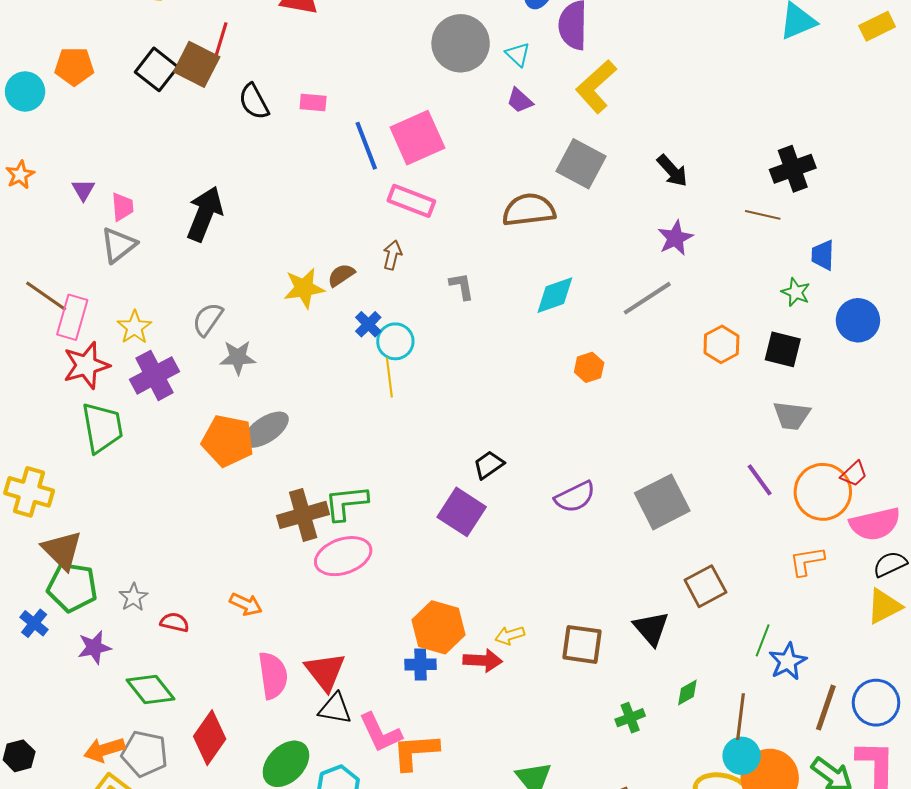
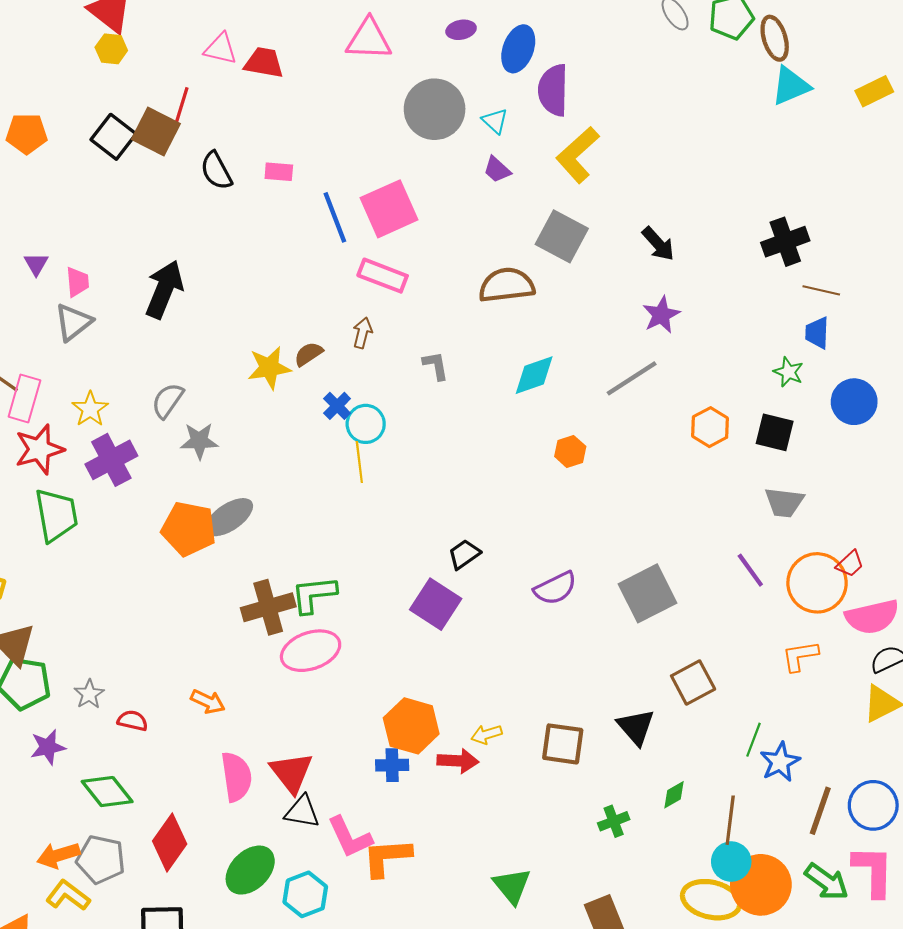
brown line: (763, 215) -> (821, 290), moved

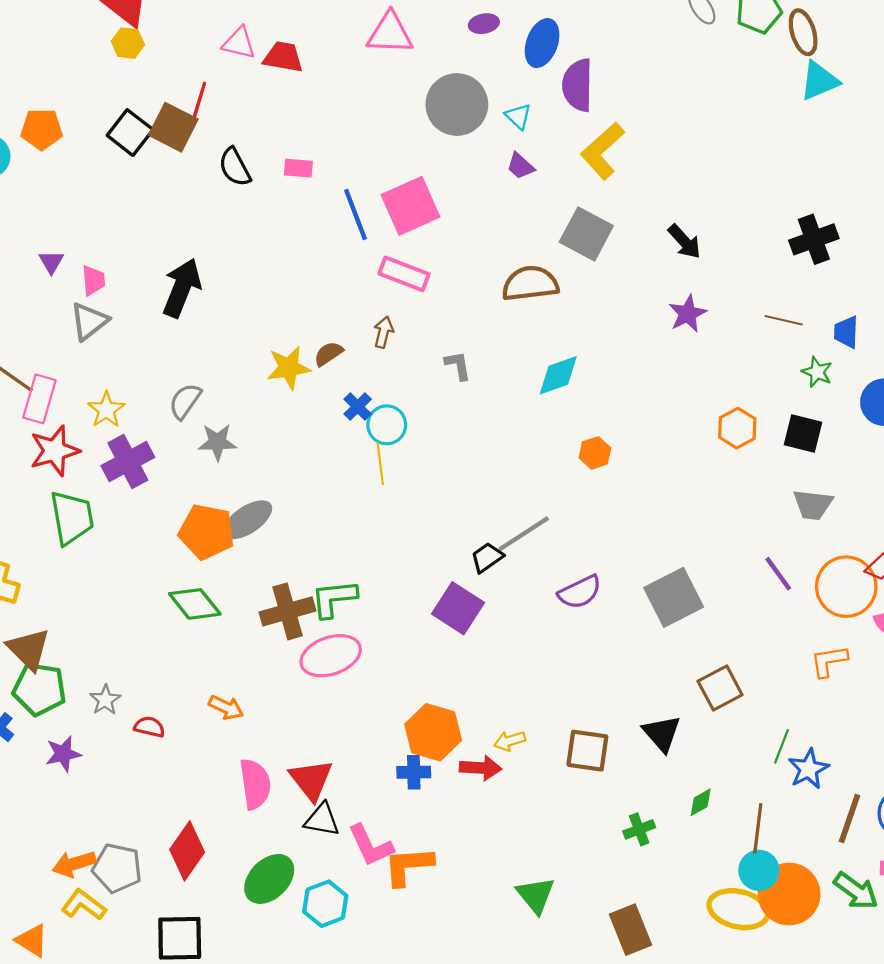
brown line: (821, 290) -> (784, 320), moved
gray line: (632, 378) -> (524, 534), moved
green diamond: (107, 792) -> (195, 604), moved

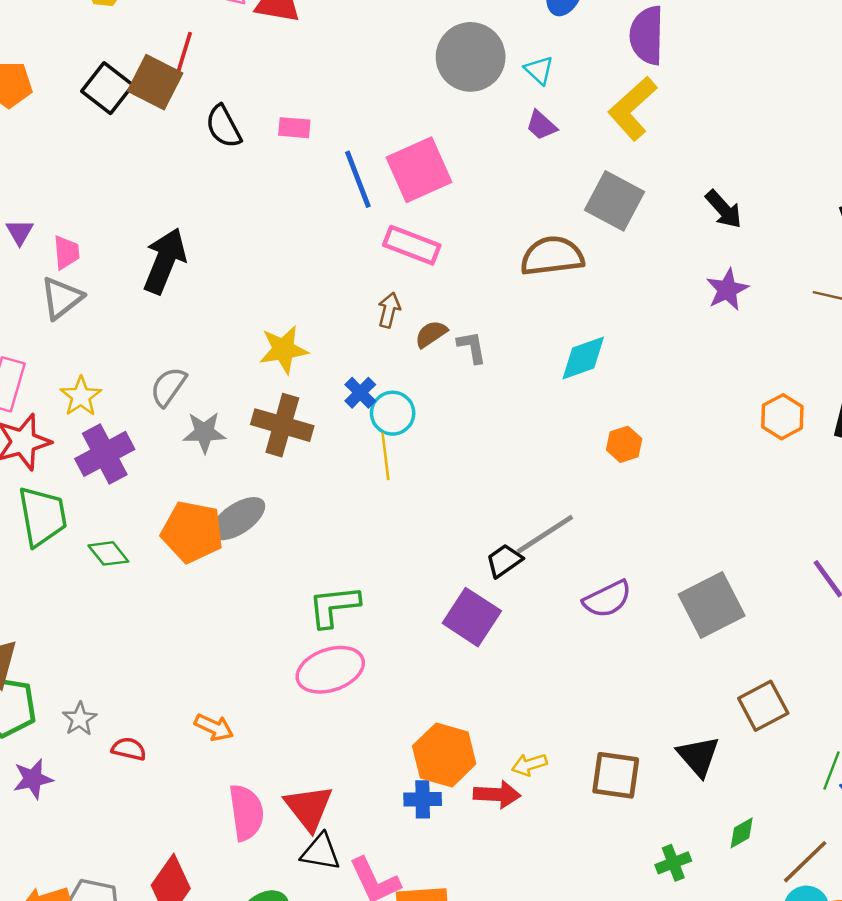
purple semicircle: (578, 85) -> (647, 35), moved
brown semicircle: (328, 354) -> (431, 334), moved
green diamond: (195, 604) -> (108, 553), moved, size x0.7
brown cross: (288, 611) -> (282, 425), moved, turned 32
brown line: (758, 828) -> (805, 862), turned 39

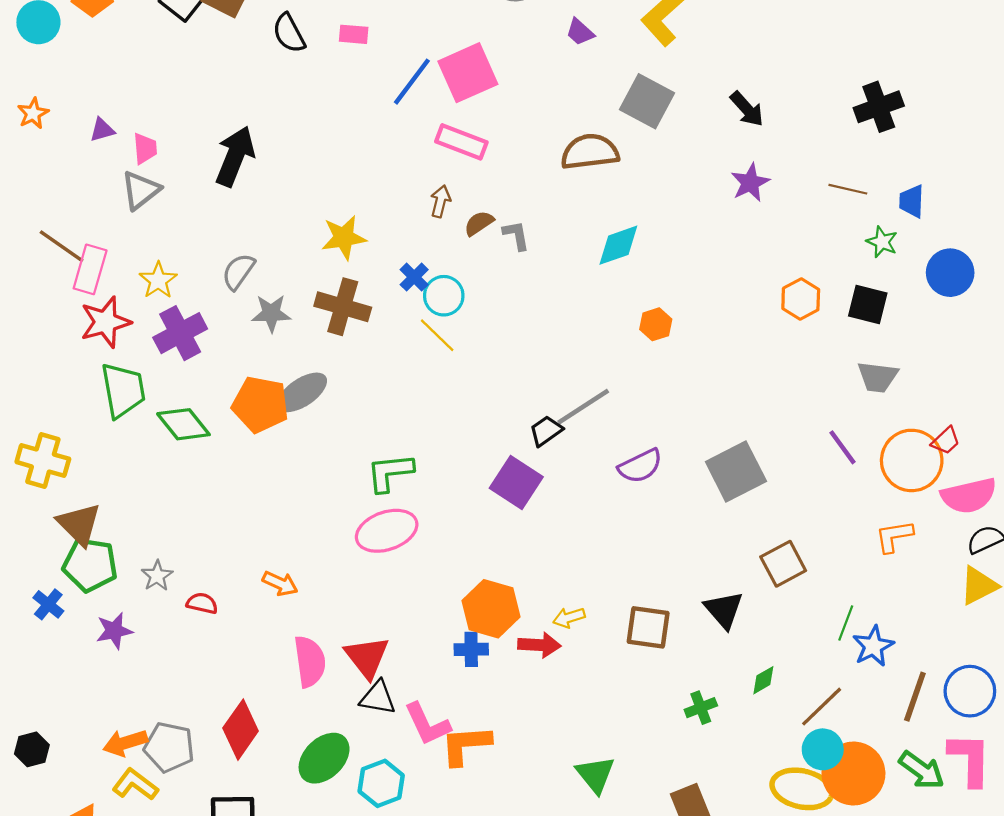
blue line: (358, 179) -> (412, 82), turned 58
purple triangle: (20, 232) -> (102, 130), turned 44
yellow line: (385, 456) -> (437, 335), turned -39
green diamond: (108, 553) -> (183, 424), size x1.4

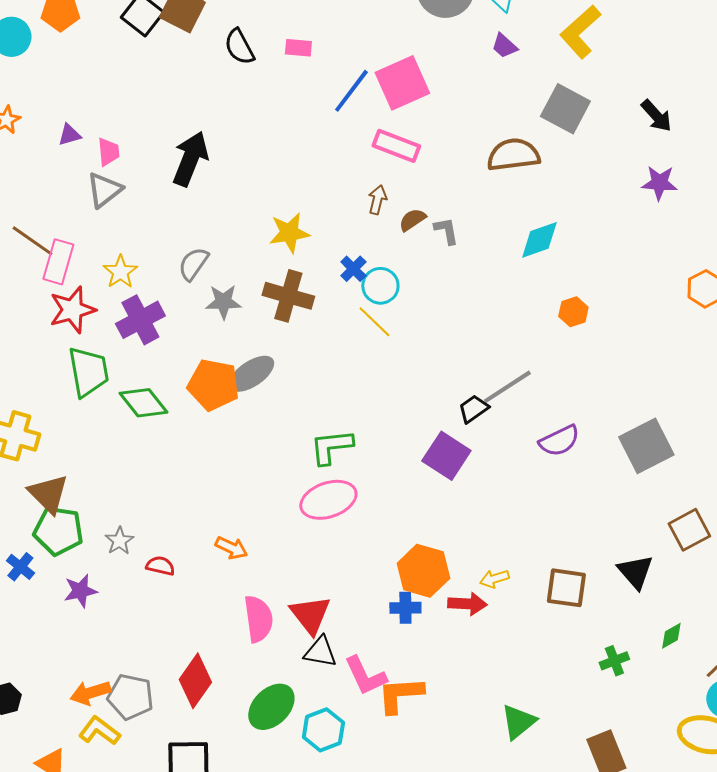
purple star: (750, 183) -> (659, 183), turned 30
green triangle: (595, 775) -> (518, 722), turned 30

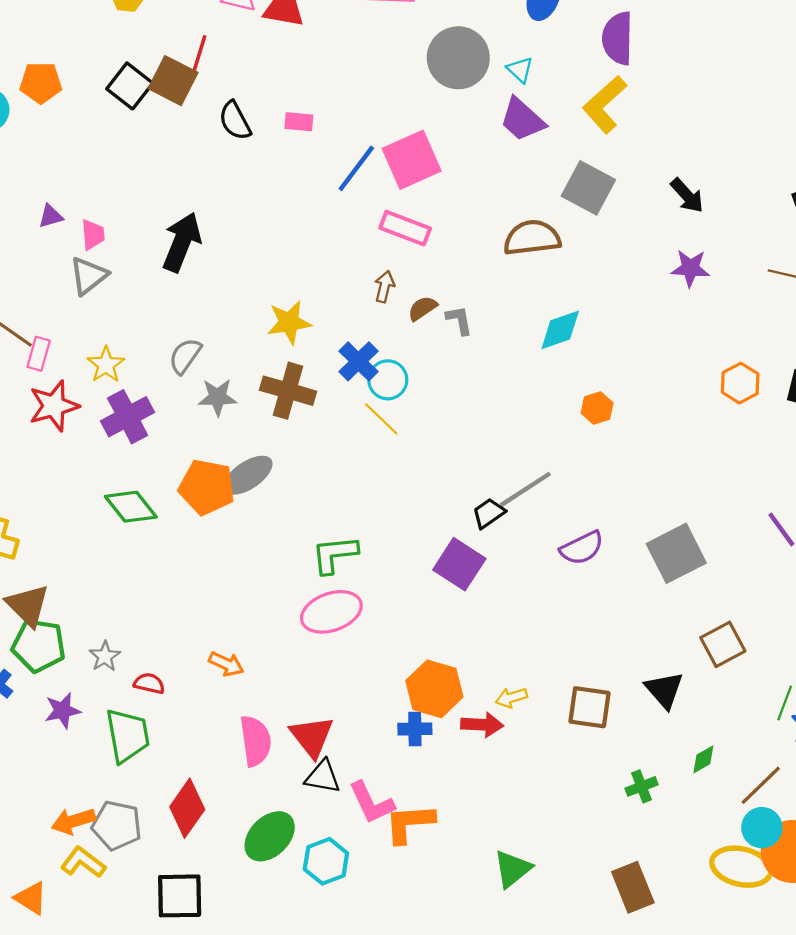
purple trapezoid: (504, 46) -> (522, 120), size x1.6
pink rectangle: (58, 262) -> (39, 354), size x0.7
blue cross: (353, 269) -> (358, 361), size x1.4
green trapezoid: (88, 372) -> (128, 735), moved
green triangle: (518, 722) -> (512, 869), moved

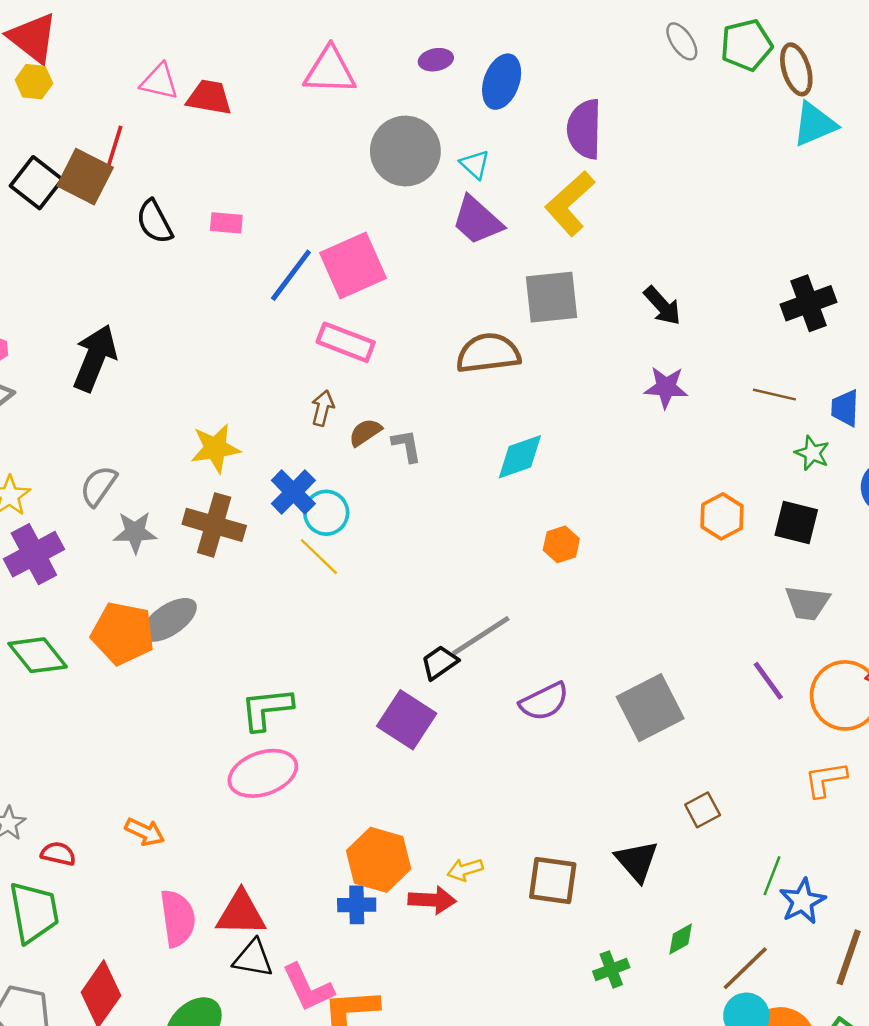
gray square: (588, 188) -> (552, 297), turned -34
brown square: (723, 644) -> (703, 810), size x0.7
red triangle: (312, 737) -> (241, 913), turned -51

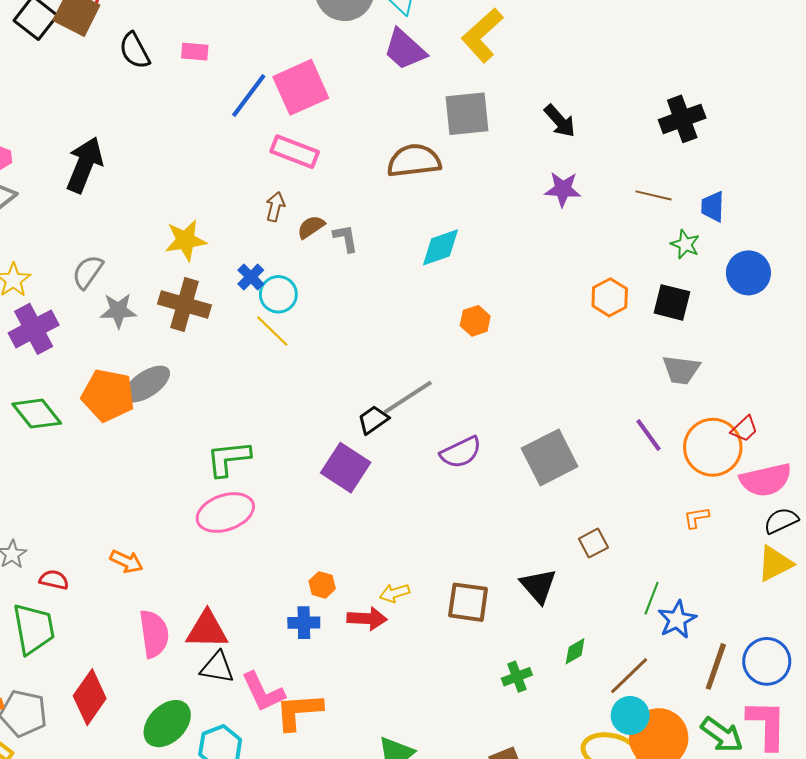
blue cross: (293, 492) -> (251, 277), size x0.7
orange L-shape: (826, 779) -> (696, 518), size x0.7
orange hexagon: (379, 860) -> (322, 585), size x0.5

